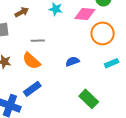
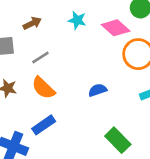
pink diamond: (85, 14) -> (116, 28), turned 35
gray line: (38, 41) -> (40, 58), moved, turned -32

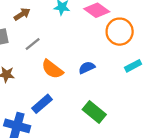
orange semicircle: (43, 88) -> (52, 69), moved
green rectangle: (118, 140) -> (94, 112), moved

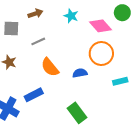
orange circle: (120, 32) -> (101, 53), moved

